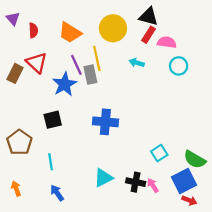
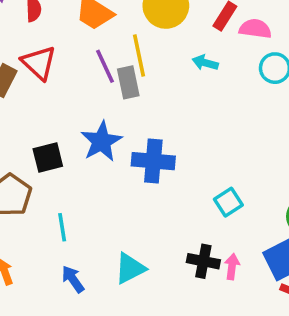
blue star: (65, 84) -> (101, 141), moved
black square: (53, 120) -> (48, 157), moved
cyan square: (159, 153) -> (228, 202), moved
cyan triangle: (103, 178) -> (130, 268), moved
pink arrow: (153, 185) -> (232, 267), turned 40

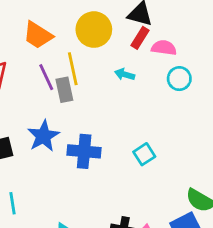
cyan square: (228, 202) -> (144, 154), moved

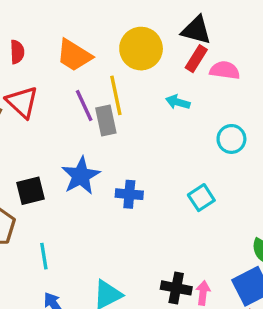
cyan circle: (179, 79) -> (231, 139), moved
blue cross: (84, 151) -> (129, 194), size x0.7

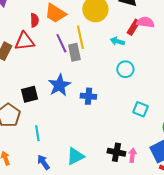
red semicircle: (17, 52) -> (34, 20), moved
red rectangle: (196, 59) -> (133, 27), moved
red triangle: (22, 102) -> (24, 41), turned -50
cyan circle: (231, 139) -> (125, 69), moved
cyan square: (201, 198) -> (140, 109), moved, turned -35

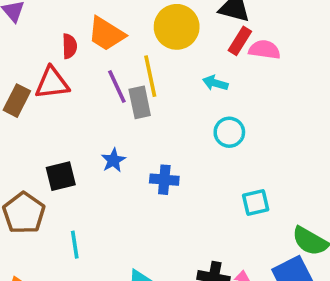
red rectangle: (133, 27) -> (240, 41), moved
blue star: (59, 85) -> (113, 160), size x0.6
cyan square: (140, 109) -> (256, 202), turned -35

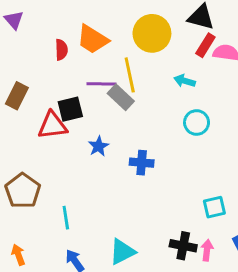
red triangle: (52, 83) -> (52, 125), moved
purple line: (117, 87) -> (101, 84), turned -64
gray rectangle: (140, 102) -> (121, 97), turned -35
black square: (61, 176) -> (70, 109), moved
cyan square: (256, 202) -> (214, 207), moved

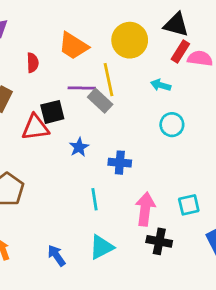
red semicircle: (61, 50) -> (33, 63), moved
cyan line: (66, 218) -> (94, 199), moved
pink arrow: (207, 250) -> (145, 209), moved, size x1.6

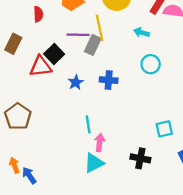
gray rectangle: (100, 101) -> (93, 45), turned 72
black square: (52, 112) -> (54, 54), turned -30
blue cross: (120, 163) -> (109, 80), moved
pink arrow: (145, 209) -> (100, 142), moved, size x0.7
blue arrow: (56, 256) -> (29, 175), moved

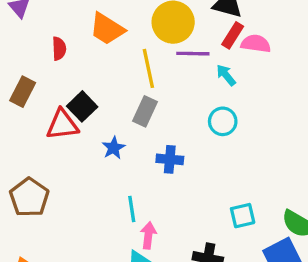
cyan arrow: (142, 32) -> (226, 75), moved, turned 35
purple line: (78, 35) -> (193, 54), moved
gray rectangle: (93, 45) -> (145, 111), moved
blue cross: (109, 80) -> (170, 159), moved

